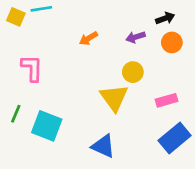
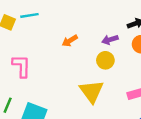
yellow circle: (133, 72) -> (105, 60), moved

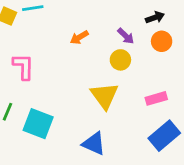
purple arrow: (110, 40) -> (126, 36), turned -119

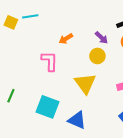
pink L-shape: (23, 67) -> (50, 61), moved
cyan square: (38, 124) -> (48, 107), moved

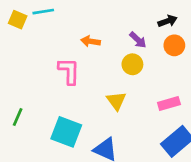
orange arrow: (66, 39) -> (91, 41), turned 40
yellow triangle: (85, 83) -> (116, 101), size x0.7

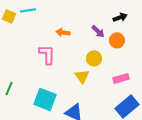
orange circle: (174, 45) -> (117, 40), moved
yellow circle: (132, 64) -> (94, 58), moved

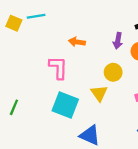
purple arrow: (98, 31) -> (118, 41), turned 56
cyan square: (45, 99) -> (65, 105), moved

